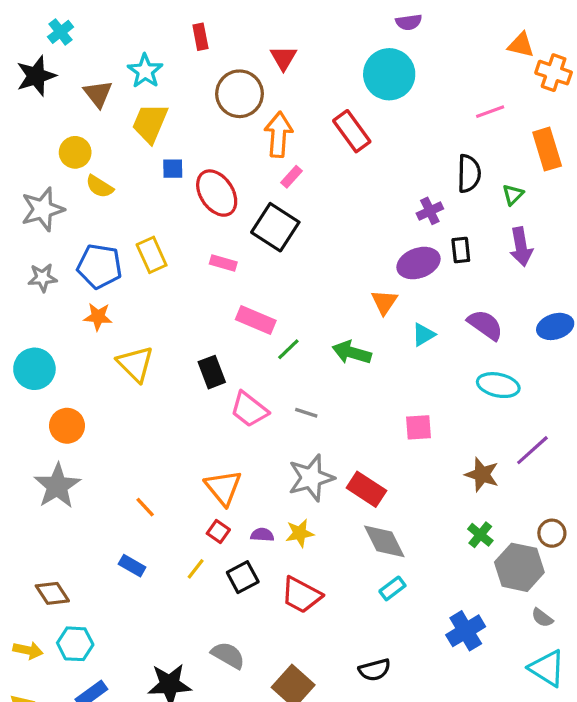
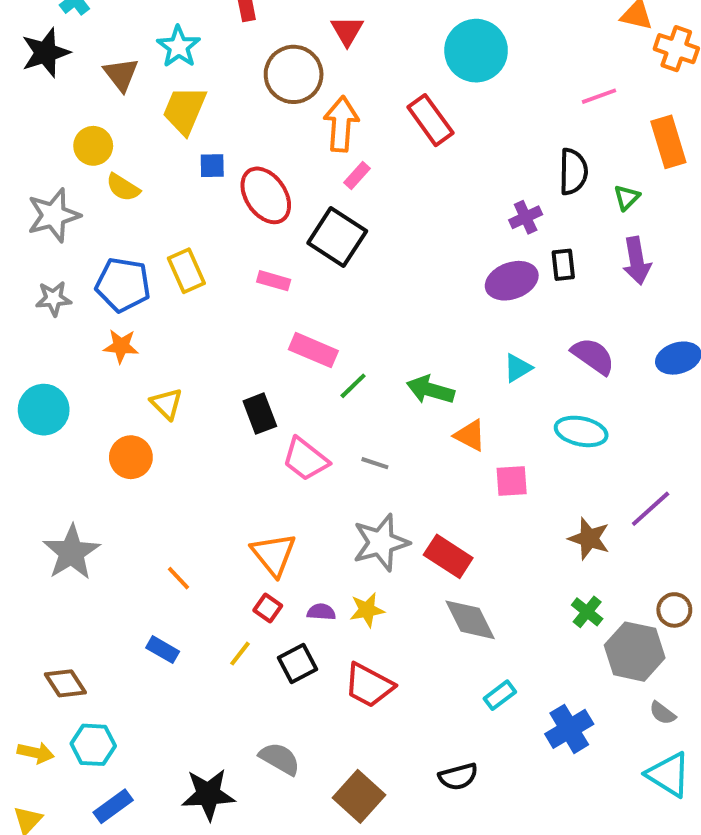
orange triangle: (384, 302) -> (470, 435), moved, turned -36
yellow triangle: (135, 364) -> (167, 404), size x0.7
cyan ellipse: (498, 385) -> (581, 431), moved
orange circle: (67, 426) -> (131, 457), moved
cyan rectangle: (392, 588) -> (500, 695), moved

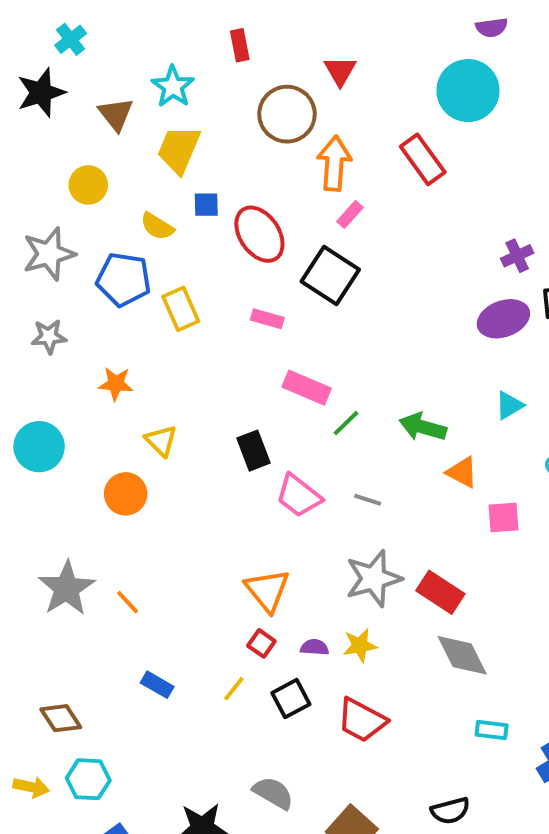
yellow semicircle: (123, 187) -> (157, 226), moved
blue pentagon: (123, 285) -> (124, 279), moved
orange line: (178, 578) -> (128, 602), moved
cyan rectangle: (500, 695) -> (492, 730), turned 44

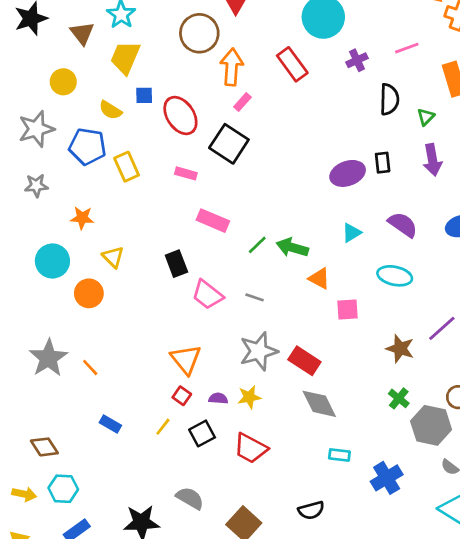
purple cross: (517, 256) -> (357, 60), moved
green line: (346, 423) -> (257, 245), moved
cyan circle: (39, 447) -> (52, 261), moved

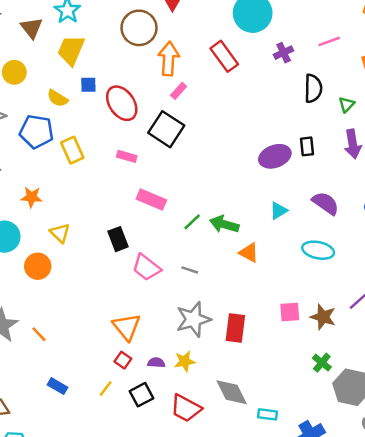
pink square: (348, 310) -> (290, 312), moved
red rectangle: (304, 361) -> (235, 328), turned 64
gray diamond: (319, 404) -> (232, 392), moved

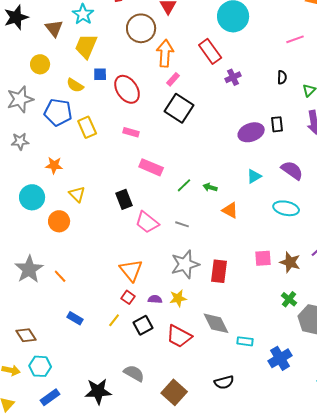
purple cross: (284, 53) -> (233, 77), moved
black semicircle: (313, 88) -> (282, 77), size x0.6
black square: (166, 129) -> (179, 108), moved
green arrow: (224, 224) -> (210, 187), size x0.6

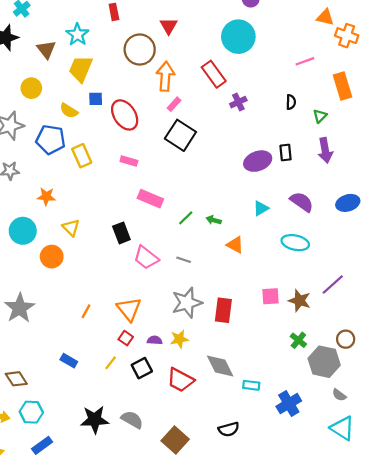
orange line: (60, 276) -> (86, 311), moved, turned 72
black star: (98, 391) -> (95, 420), moved

